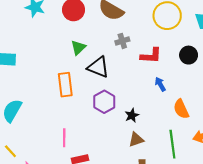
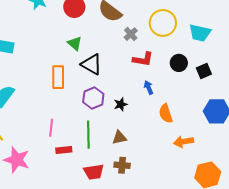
gray cross: (122, 41) -> (131, 34), moved, turned -32
green triangle: (78, 48) -> (75, 43), turned -42
black star: (132, 115) -> (121, 104), moved
green line: (172, 144) -> (88, 135), moved

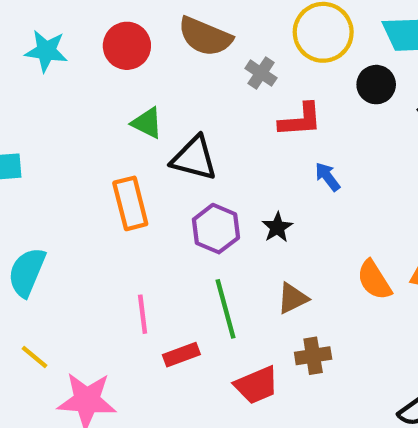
black circle: (179, 63) -> (376, 85), moved
orange semicircle: (166, 114) -> (374, 280), moved

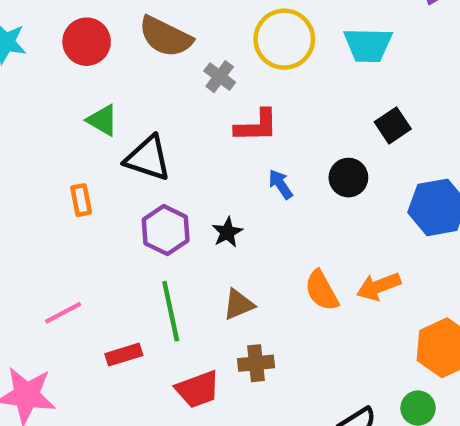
black circle: (376, 85) -> (348, 178), moved
orange rectangle: (130, 203) -> (81, 200), size x0.6
pink line: (143, 314) -> (63, 313), moved, turned 66

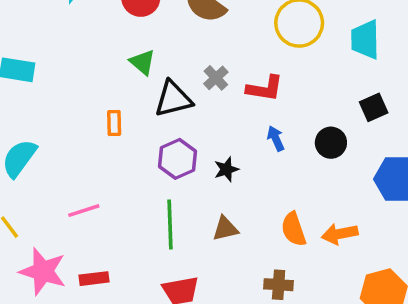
cyan trapezoid: (368, 45) -> (365, 40), turned 78
gray cross: (220, 77) -> (216, 78), moved
black triangle: (148, 158) -> (173, 99), turned -42
red rectangle: (124, 355) -> (94, 279), moved
brown cross: (256, 363) -> (279, 285), moved

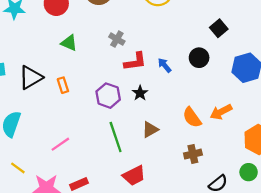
red L-shape: (265, 88) -> (135, 62), moved
black triangle: (173, 99) -> (31, 77), moved

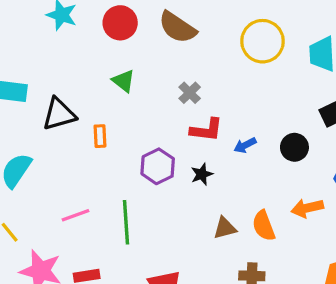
blue arrow: (165, 65) -> (245, 145), turned -91
orange arrow: (221, 112) -> (307, 208), moved
brown triangle: (150, 129) -> (225, 228), moved
green line: (116, 137) -> (126, 222), moved

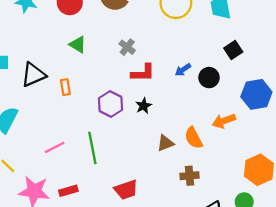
blue arrow: (245, 145) -> (183, 70), moved

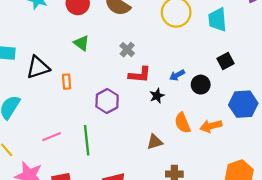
black star: (143, 106) -> (157, 96), moved
orange semicircle: (194, 138) -> (183, 123), moved

